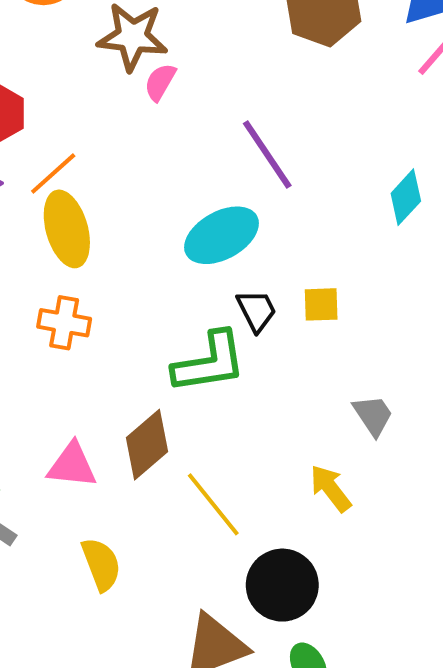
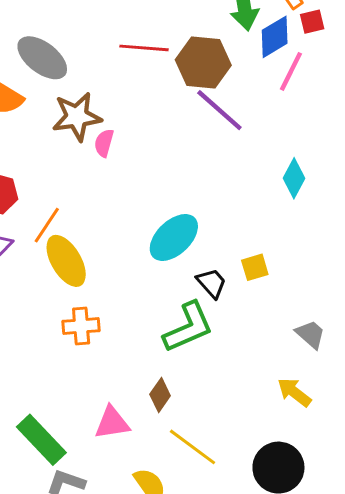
purple line: (267, 155) -> (219, 110), moved
brown diamond: (147, 445) -> (160, 395), size x0.7
yellow line: (213, 504) -> (193, 447), moved

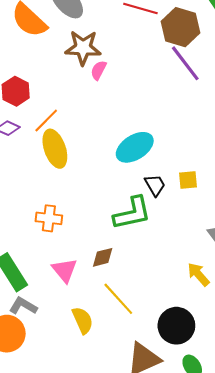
orange cross: (81, 326) -> (49, 218), moved
brown diamond: (160, 395) -> (103, 257), turned 30
pink triangle: (112, 423) -> (65, 270), turned 48

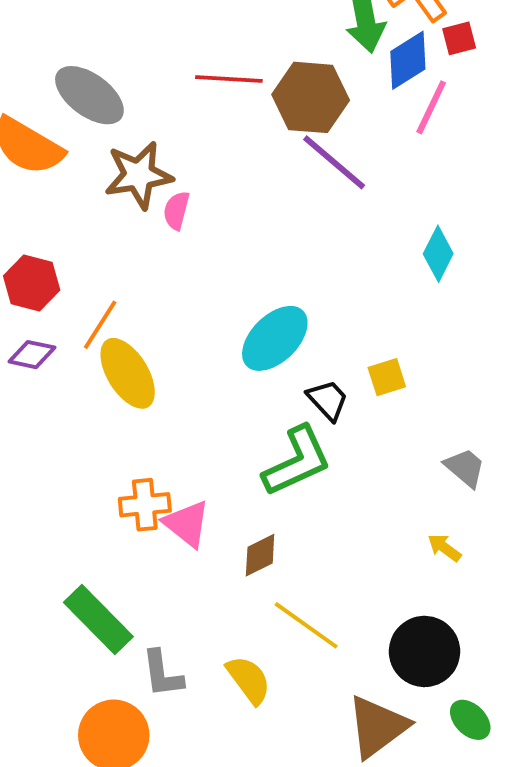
pink triangle: (65, 270) -> (187, 524), moved
yellow arrow: (198, 274) -> (444, 548), size x0.7
gray L-shape: (23, 306) -> (162, 674), moved, turned -116

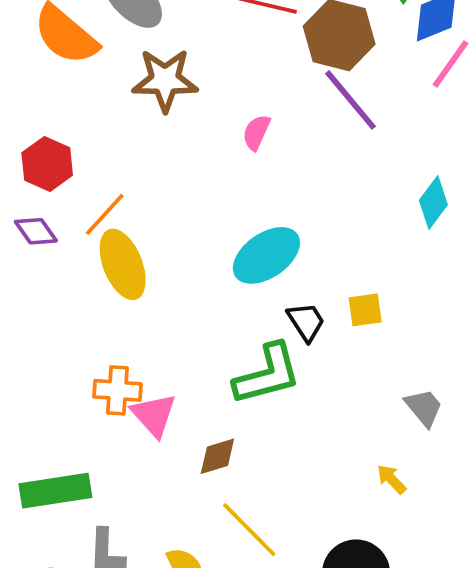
pink semicircle: (176, 210) -> (256, 132), moved
purple diamond: (32, 355) -> (36, 231), turned 33
green rectangle: (98, 620) -> (55, 491), turned -64

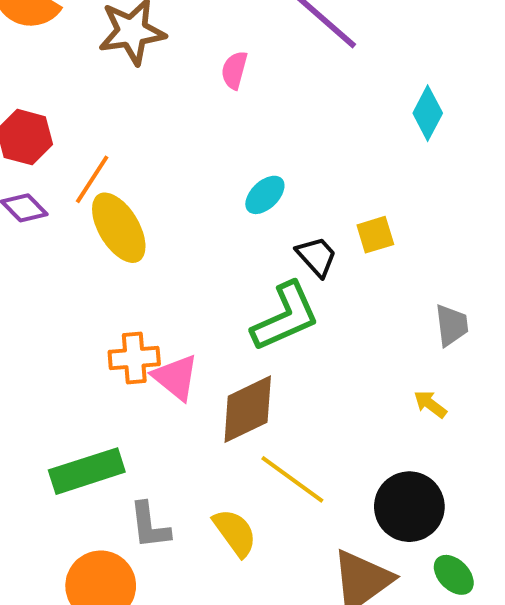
cyan ellipse: (266, 255) -> (265, 195), size x0.6
gray trapezoid: (424, 407) -> (452, 325), turned 42
brown diamond: (217, 456) -> (248, 409), size x1.6

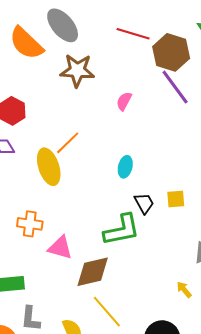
orange line: (92, 179) -> (68, 143), moved
cyan ellipse: (265, 195) -> (125, 167), turned -45
orange cross: (134, 358) -> (30, 224), moved
pink triangle: (176, 377) -> (60, 248), turned -36

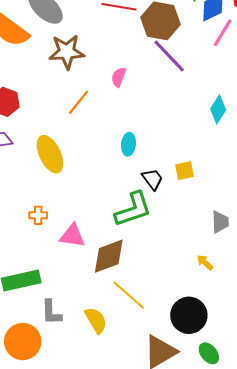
orange line: (68, 143) -> (78, 102), moved
orange cross: (30, 224) -> (38, 215), size x0.7

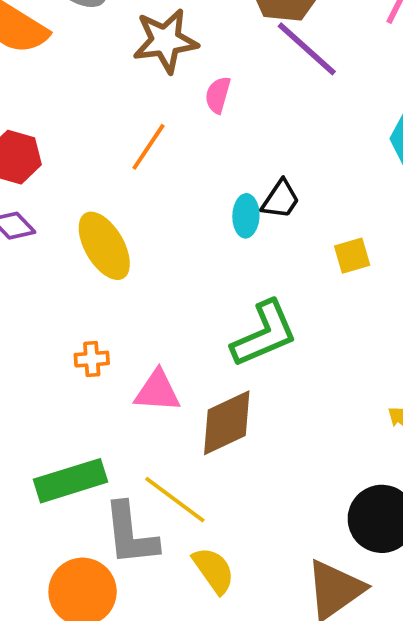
brown star: (67, 52) -> (165, 41), moved
black trapezoid: (153, 179) -> (281, 199), moved, turned 75
yellow line: (129, 295) -> (175, 500), moved
gray L-shape: (51, 312) -> (130, 534), size x1.4
yellow semicircle: (96, 320) -> (214, 570), moved

